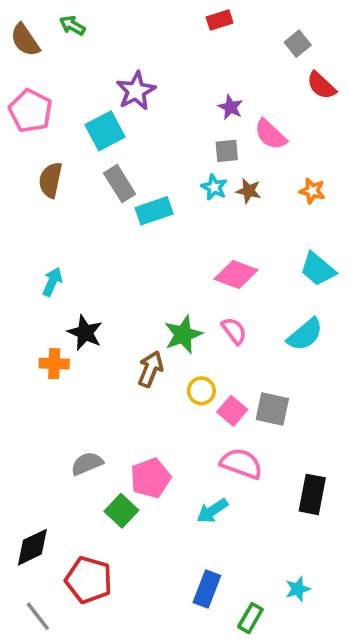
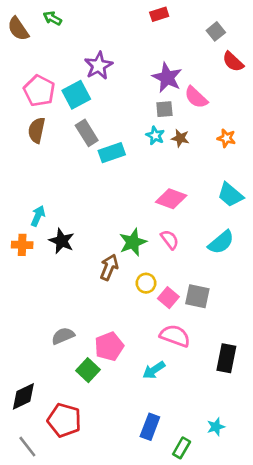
purple star: (230, 107) -> (167, 78), size x1.6
pink pentagon: (31, 111) -> (39, 91), moved
cyan arrow: (52, 282) -> (38, 216), moved
orange cross: (54, 364) -> (22, 245), moved

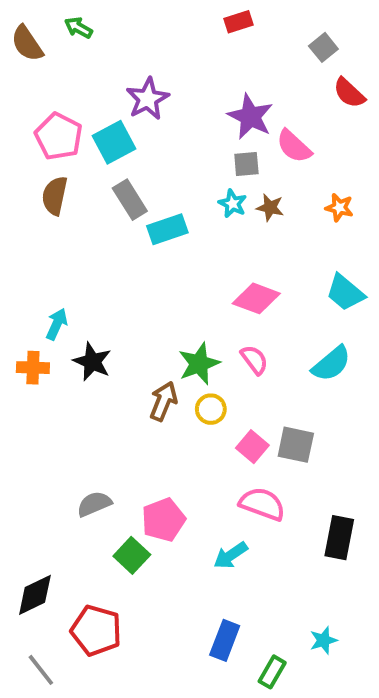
yellow circle: (146, 283) -> (211, 409), moved

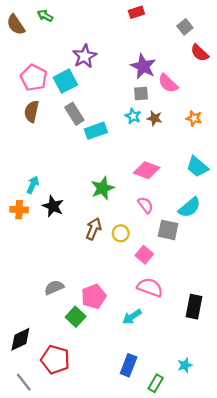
green star: (199, 364) -> (103, 188), moved
gray square: (296, 445) -> (168, 230), moved

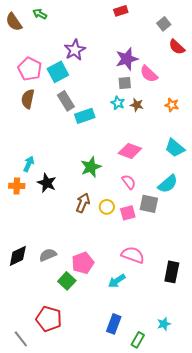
purple star: (143, 66) -> (127, 59), turned 30
pink square: (144, 255) -> (128, 213), moved, turned 35
black diamond: (20, 339) -> (18, 256), moved

